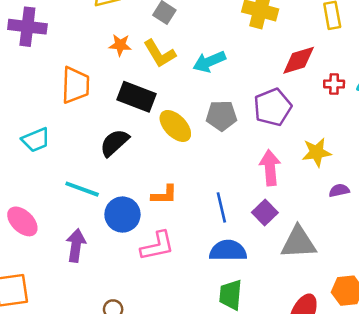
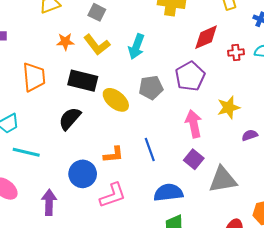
cyan arrow: (209, 62) -> (136, 47), turned -40
cyan line: (82, 189) -> (26, 152), moved
blue line: (221, 207) -> (150, 149), moved

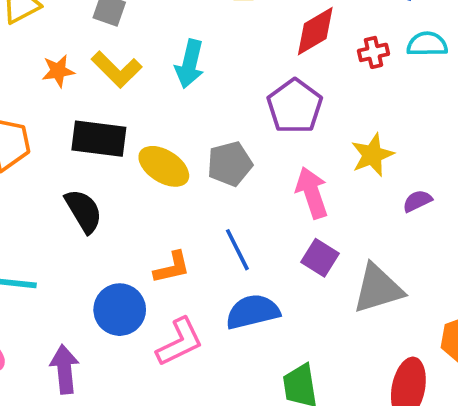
gray pentagon: (151, 88) -> (230, 164), moved
black semicircle: (70, 119) -> (84, 211), turned 115
blue semicircle: (168, 192) -> (253, 312), moved

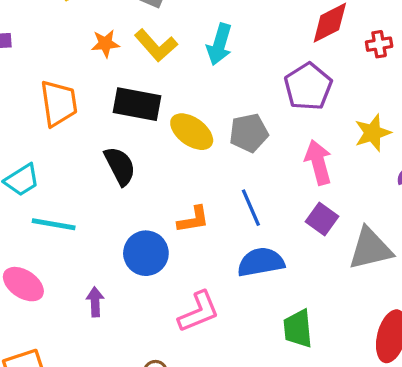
pink L-shape: (180, 342) -> (199, 312), moved
purple arrow: (65, 369) -> (95, 302), size x0.7

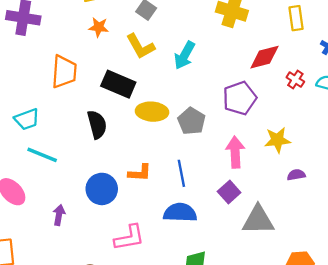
orange star: (105, 44) -> (99, 27), moved
red cross: (379, 44) -> (295, 80), turned 30
yellow ellipse: (192, 132) -> (152, 112), turned -44
gray pentagon: (249, 133) -> (191, 121), turned 30

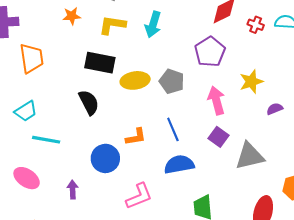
yellow L-shape: (140, 46) -> (112, 25), turned 140
orange trapezoid: (64, 72) -> (32, 58), moved

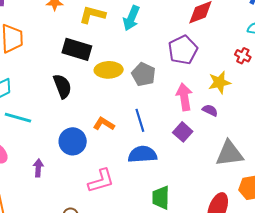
red cross: (256, 25) -> (243, 56), moved
purple semicircle: (275, 109) -> (210, 110), moved, turned 42
orange L-shape: (136, 137) -> (104, 124), turned -145
gray triangle: (250, 156) -> (229, 154), moved

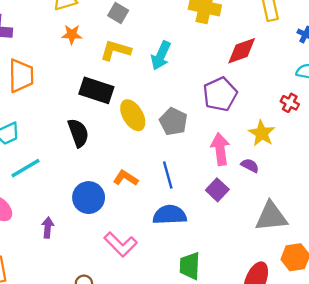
yellow ellipse: (109, 70) -> (133, 115), turned 60
yellow star: (219, 82) -> (262, 133), turned -30
cyan line: (18, 118) -> (25, 168), turned -48
pink L-shape: (101, 181) -> (121, 244), turned 60

